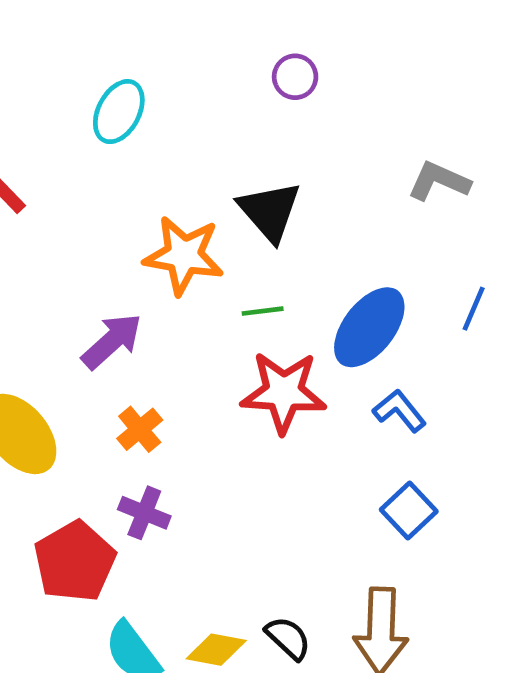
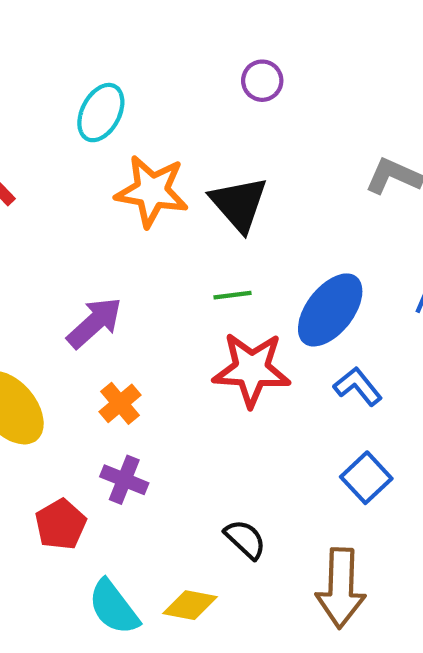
orange star: (184, 255) -> (152, 191), moved
red pentagon: (75, 562) -> (61, 524), size x0.7
black semicircle: (288, 638) -> (245, 539), moved

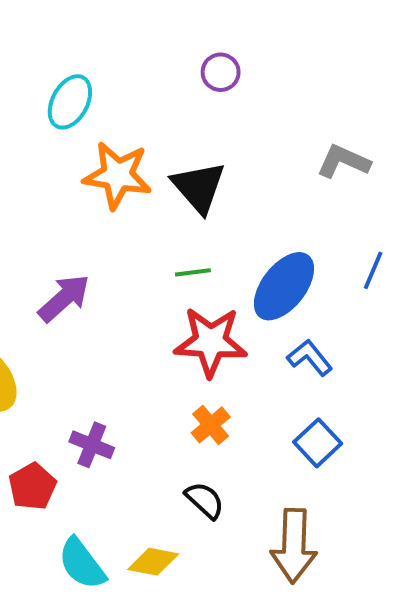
orange cross: (120, 403) -> (211, 425), moved

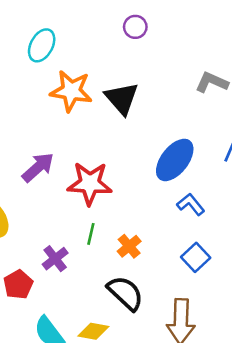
green line: (193, 272) -> (91, 234), moved, turned -70
red star: (211, 342) -> (90, 183), moved
purple cross: (92, 445) -> (55, 259), turned 30
black semicircle: (205, 500) -> (125, 293), size x1.5

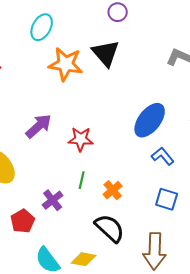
black triangle: (122, 98) -> (106, 53), moved
red star: (90, 183) -> (81, 139), size x0.7
blue square: (196, 257) -> (167, 199), turned -30

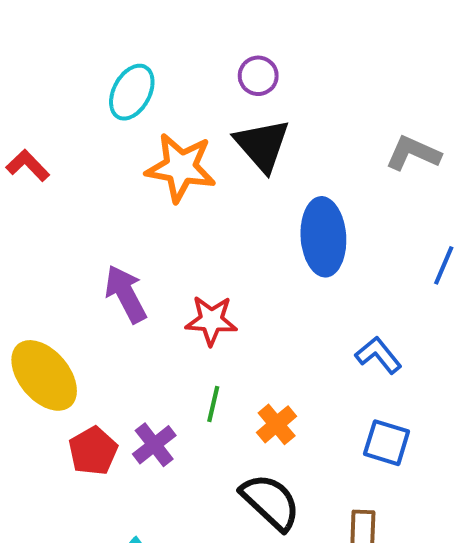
purple circle: (118, 12) -> (258, 76), moved
blue ellipse: (150, 120) -> (323, 237), moved, turned -42
purple arrow: (39, 126) -> (126, 294), turned -76
red pentagon: (23, 221) -> (93, 451), moved

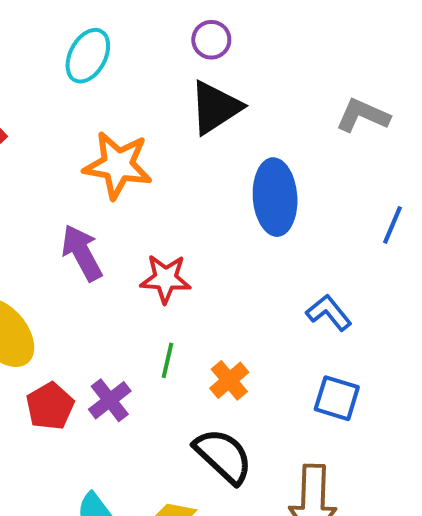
black triangle: (262, 145) -> (215, 107), turned 38
orange star: (181, 168) -> (118, 165), moved

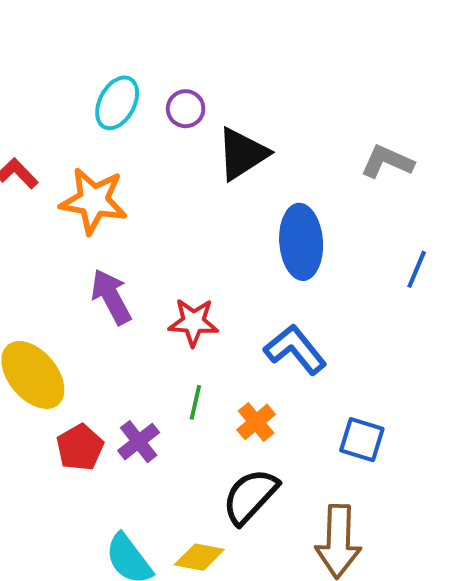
purple circle: (211, 40) -> (186, 109), moved
orange star: (118, 165) -> (94, 201), moved
blue L-shape: (329, 313) -> (295, 350), moved, size x1.4
black semicircle: (223, 456) -> (250, 496), turned -90

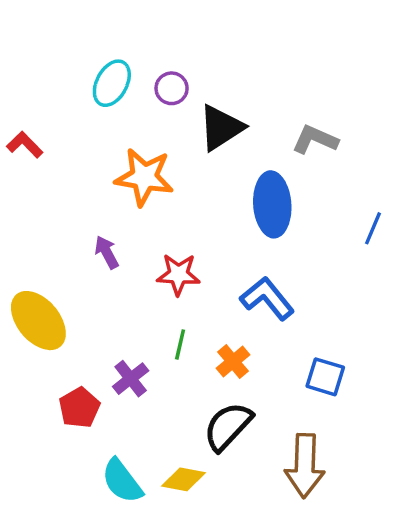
gray L-shape: (387, 162) -> (315, 140), moved
orange star: (94, 201) -> (144, 177), moved
purple arrow: (111, 297) -> (107, 252), size x0.7
red pentagon: (80, 447) -> (79, 408), moved

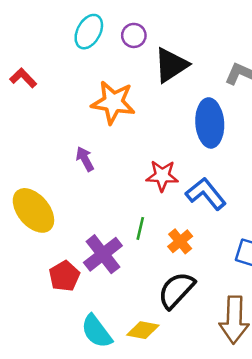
red star: (178, 274) -> (162, 176), moved
purple cross: (131, 379) -> (103, 254), size x1.4

